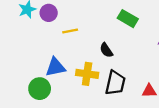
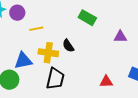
yellow cross: (87, 74) -> (48, 53), moved
black trapezoid: (115, 83) -> (55, 79), moved

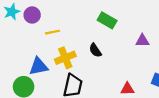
black semicircle: (68, 46) -> (95, 50), moved
yellow cross: (48, 53) -> (65, 58), turned -30

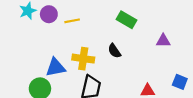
yellow line: (52, 32) -> (72, 21), moved
yellow cross: (65, 58) -> (83, 59), turned 30

